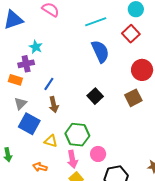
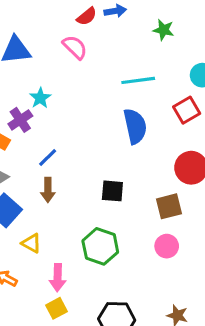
purple cross: (26, 64) -> (20, 120), turned -35
black square: (95, 96) -> (112, 191), turned 35
green hexagon: (77, 135) -> (100, 246), moved
pink circle: (98, 154) -> (167, 246), moved

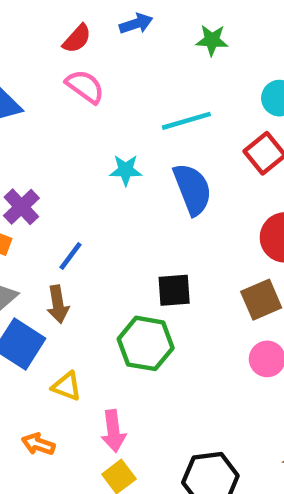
red semicircle: (87, 16) -> (77, 39), moved
cyan star: (40, 98) -> (126, 170), moved, turned -30
brown arrow: (48, 190) -> (58, 304), moved
green hexagon: (100, 246) -> (146, 343), moved

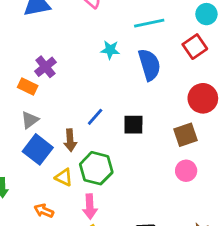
blue line: (70, 256) -> (95, 117), moved
brown arrow: (58, 304) -> (70, 140), moved
green hexagon: (146, 343) -> (96, 168), moved

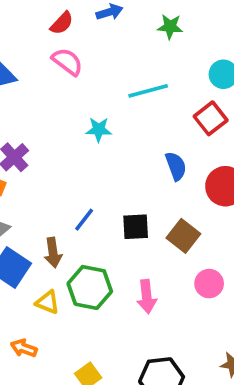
blue semicircle: (149, 65) -> (176, 166), moved, size x0.7
brown square: (185, 135) -> (183, 236), moved, turned -30
pink arrow: (90, 207) -> (147, 297), moved

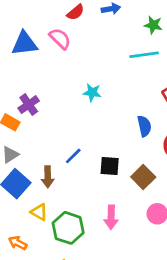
pink semicircle: (67, 62) -> (60, 39), moved
cyan line: (148, 91) -> (144, 55), moved
green hexagon: (90, 287) -> (68, 228), moved

